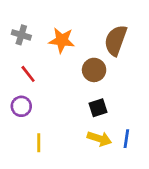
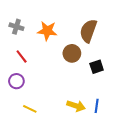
black square: (98, 108) -> (97, 67), moved
yellow line: (39, 143) -> (30, 109), turned -64

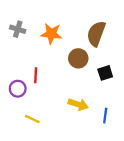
red line: (22, 56) -> (36, 75), moved, turned 40
yellow arrow: (76, 106) -> (78, 104), moved

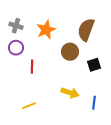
orange star: (51, 34) -> (46, 30), turned -30
purple circle: (18, 89) -> (16, 48), moved
yellow line: (32, 119) -> (29, 106), turned -48

